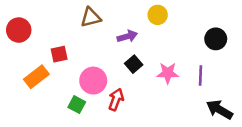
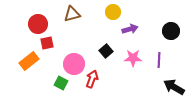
yellow circle: (158, 15) -> (113, 12), moved
red circle: (19, 30) -> (38, 24), moved
purple arrow: (127, 36) -> (130, 29), moved

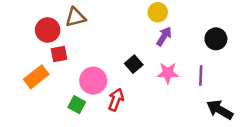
yellow circle: (113, 12) -> (158, 12), moved
brown triangle: (72, 14) -> (75, 17), moved
purple arrow: (130, 29) -> (164, 36), turned -42

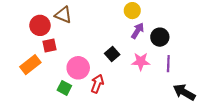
brown triangle: (75, 17) -> (63, 15), turned 36
black circle: (216, 39) -> (160, 37), moved

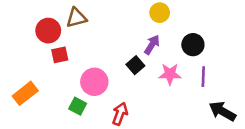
brown triangle: (63, 15) -> (76, 18), turned -36
purple arrow: (138, 31) -> (152, 45), moved
orange rectangle: (30, 65) -> (25, 93), moved
red arrow: (97, 84) -> (120, 114), moved

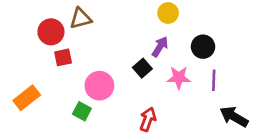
red arrow: (120, 114) -> (148, 119), moved

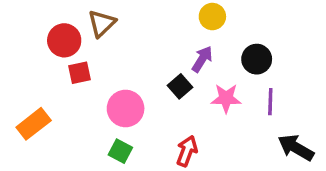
brown triangle: (81, 18) -> (102, 23), turned -30
green square: (82, 111) -> (120, 151), moved

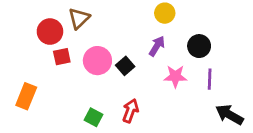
black square: (180, 86) -> (125, 66), moved
pink circle: (126, 108) -> (97, 61), moved
orange rectangle: (34, 124) -> (26, 96), turned -30
red arrow: (187, 151) -> (130, 111), moved

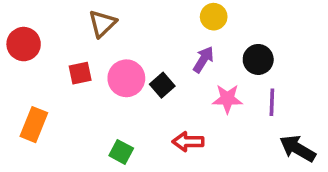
red circle: (50, 32) -> (24, 44), moved
red arrow: (130, 111) -> (188, 142), moved, turned -110

